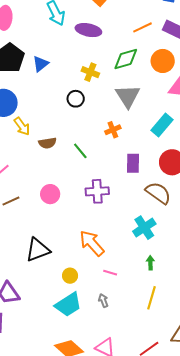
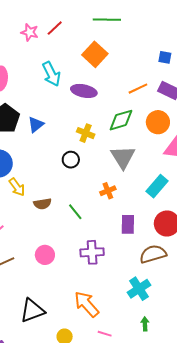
brown semicircle: (158, 193) -> (153, 254), turned -52

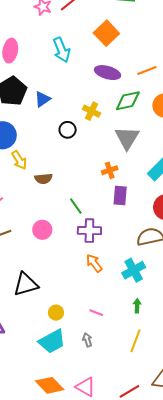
purple ellipse: (84, 91) -> (108, 73), moved
black circle: (71, 160) -> (68, 130), moved
green line: (75, 212) -> (76, 206), moved
purple rectangle: (128, 224) -> (120, 195), moved
orange arrow: (87, 304) -> (94, 263), moved, size x0.7

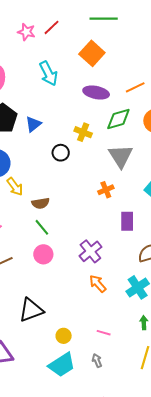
purple rectangle: (120, 195) -> (127, 221), moved
green line: (76, 206) -> (42, 227), moved
purple cross: (89, 231) -> (90, 251), turned -35

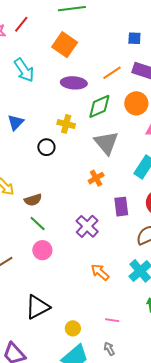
purple cross: (90, 251) -> (87, 226), moved

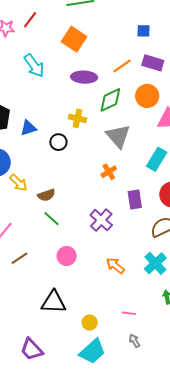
blue triangle: (16, 122) -> (28, 128), moved, turned 30
pink circle: (42, 250) -> (67, 256), moved
black triangle: (37, 307) -> (54, 302), turned 32
gray arrow: (109, 349) -> (134, 341), moved

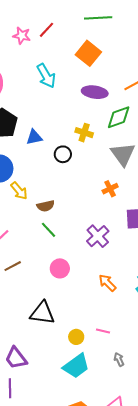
pink line: (129, 313) -> (103, 331), moved

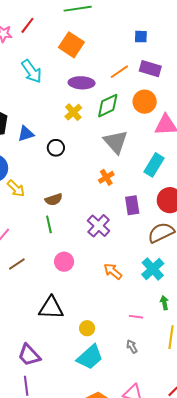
yellow cross: (84, 133) -> (73, 112), moved, turned 36
brown semicircle: (46, 206) -> (54, 200), moved
green line: (48, 230) -> (49, 224), turned 36
pink line: (103, 331) -> (136, 317), moved

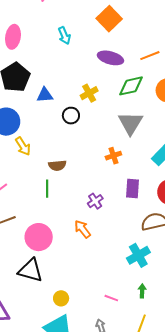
cyan arrow: (32, 71) -> (64, 36), size x0.7
yellow cross: (73, 112) -> (89, 93), moved
purple cross: (99, 226) -> (95, 201), size x0.7
pink circle: (64, 262) -> (39, 237), moved, size x1.4
orange arrow: (113, 271) -> (83, 229), moved

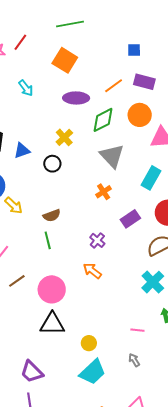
purple rectangle: (132, 189) -> (130, 219), turned 66

